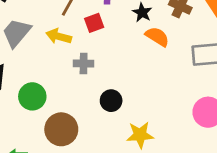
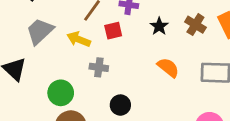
orange semicircle: (157, 37) -> (168, 68), moved
green circle: (32, 96) -> (61, 93), moved

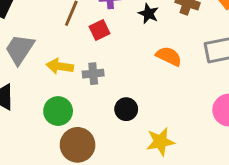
yellow arrow: (79, 39) -> (60, 66), moved

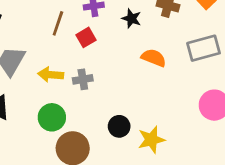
black circle: (126, 109) -> (119, 126), moved

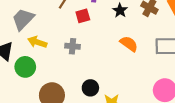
yellow arrow: (51, 75) -> (37, 42), moved
green circle: (52, 117) -> (25, 67), moved

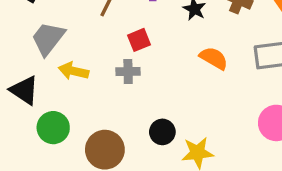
red square: (83, 16) -> (139, 40), moved
green circle: (25, 67) -> (53, 128), moved

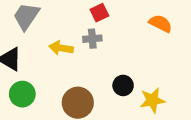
yellow arrow: (74, 71) -> (61, 48), moved
green circle: (53, 128) -> (22, 94), moved

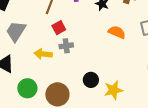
red square: (99, 13) -> (59, 28), moved
green circle: (22, 94) -> (27, 88), moved

